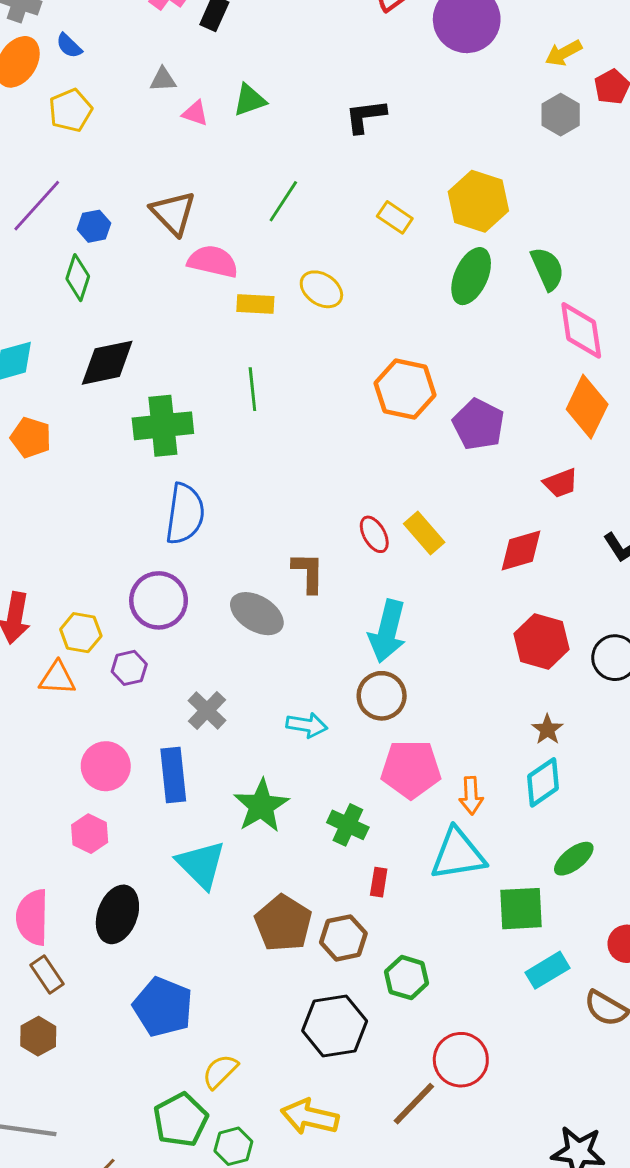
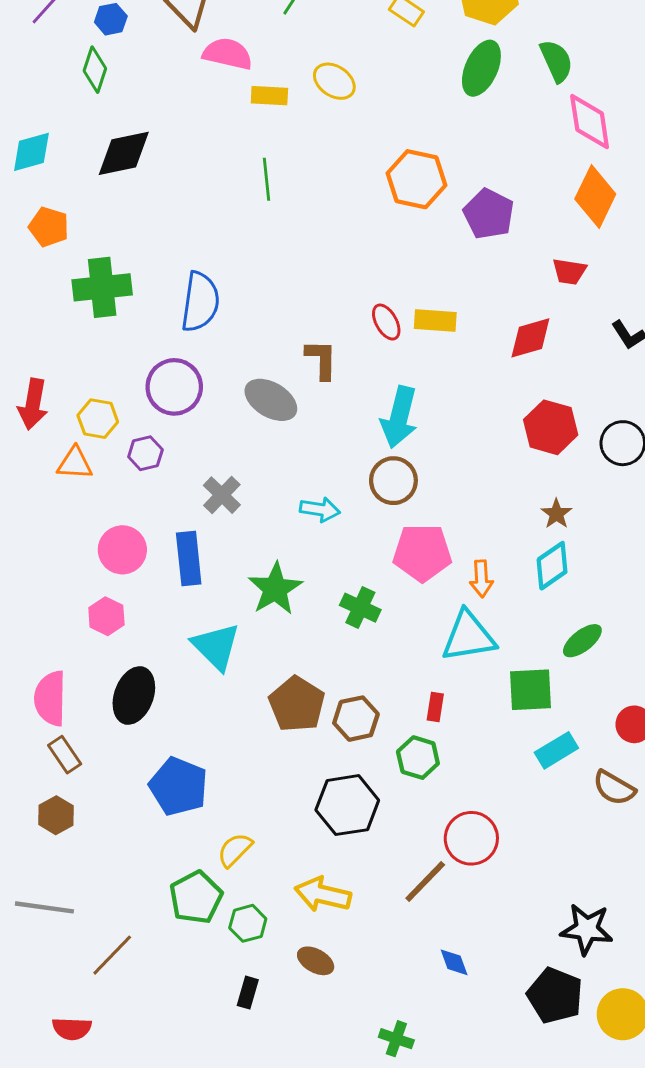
green cross: (163, 426) -> (102, 287), moved
red trapezoid: (561, 483) -> (569, 272), turned 30
yellow rectangle: (424, 533) -> (435, 321), turned -45
red rectangle: (379, 882) -> (435, 707), moved

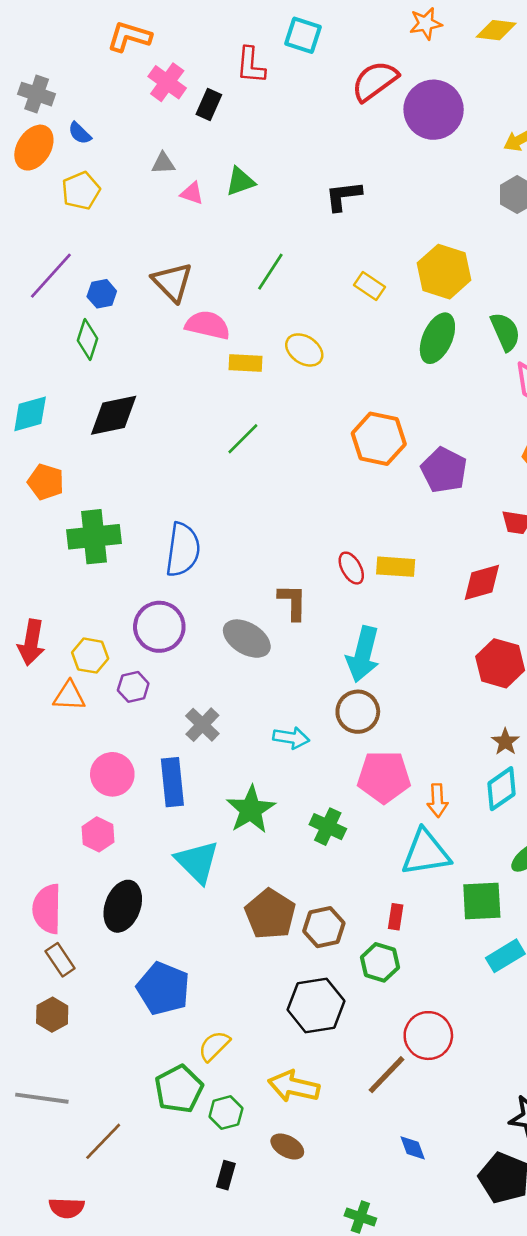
green line: (267, 179) -> (243, 439), turned 51

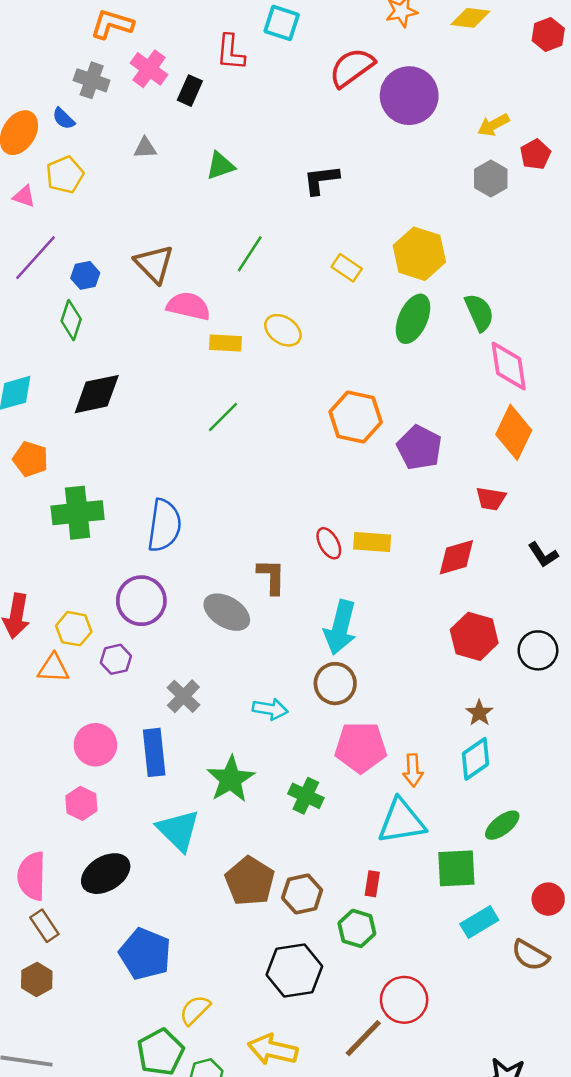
gray cross: (37, 94) -> (92, 80), moved
pink triangle: (192, 193) -> (24, 196), moved
black ellipse: (123, 906) -> (106, 874), turned 39

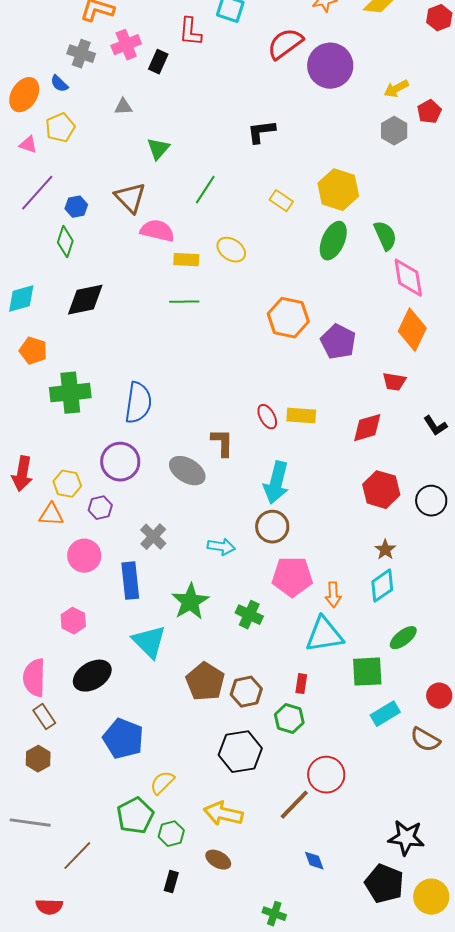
pink cross: (149, 69) -> (126, 45), turned 32
green triangle: (220, 166) -> (158, 149), moved, turned -30
green line: (223, 417) -> (184, 302), moved, turned 44
pink circle: (95, 745) -> (84, 556), moved

